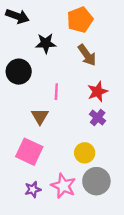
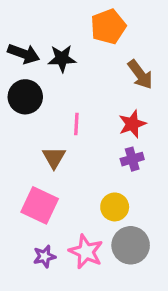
black arrow: (17, 16) -> (24, 54), moved
brown arrow: (87, 55) -> (140, 74), moved
purple cross: (98, 118) -> (132, 159), turned 35

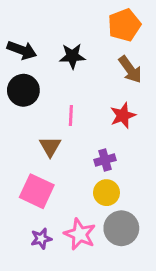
orange pentagon: (108, 27) -> (124, 25), moved
black star: (62, 59) -> (72, 56), moved
purple cross: (132, 159) -> (105, 160), moved

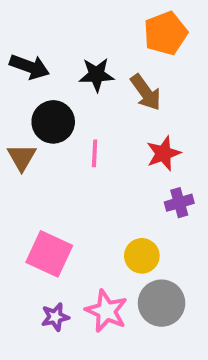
brown arrow: (130, 69) -> (146, 92), moved
black circle: (23, 90) -> (53, 122), moved
brown triangle: (50, 147) -> (22, 157), moved
purple cross: (105, 160) -> (179, 203), moved

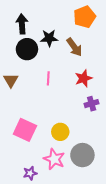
black arrow: (30, 67) -> (22, 24), moved, turned -114
black circle: (53, 122) -> (27, 49), moved
yellow circle: (142, 256) -> (60, 132), moved
purple star: (55, 317) -> (30, 173), moved

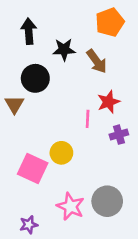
black circle: (27, 49) -> (35, 78), moved
pink line: (48, 78) -> (88, 119), moved
yellow circle: (60, 132) -> (61, 153), moved
purple star: (30, 173) -> (29, 225), moved

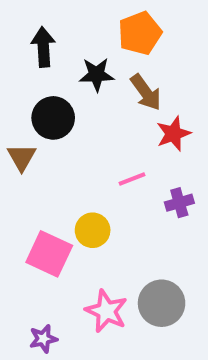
orange pentagon: (110, 22) -> (140, 33), moved
red star: (108, 102) -> (173, 134), moved
pink line: (88, 119) -> (132, 179), turned 66

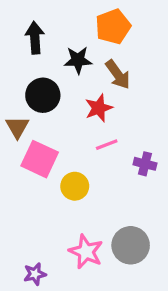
red star: (173, 134) -> (99, 108), moved
purple cross: (179, 203) -> (145, 164), turned 30
pink square: (49, 254) -> (40, 159), moved

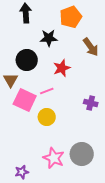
black arrow: (35, 38) -> (26, 13), moved
brown arrow: (118, 74) -> (91, 47), moved
pink line: (107, 145) -> (47, 91), moved

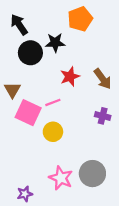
black arrow: (26, 13) -> (19, 25), moved, turned -30
brown arrow: (91, 47) -> (103, 79), moved
black circle: (27, 60) -> (30, 53), moved

